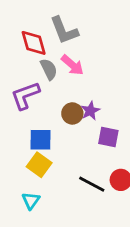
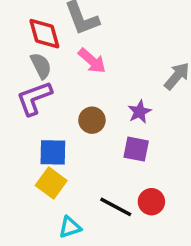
gray semicircle: (49, 69) -> (41, 66), moved
purple star: (90, 111) -> (140, 112), moved
cyan triangle: (31, 201) -> (70, 227), moved, turned 36

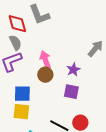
pink arrow: (92, 61) -> (45, 60), moved, turned -150
yellow square: (51, 183) -> (21, 112), turned -30

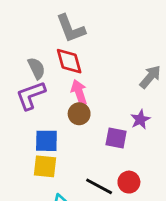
red diamond: (17, 24) -> (69, 61), moved
purple star: (73, 70) -> (140, 119), moved

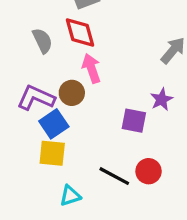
purple L-shape: (31, 95) -> (36, 98), moved, turned 44
brown circle: (79, 114) -> (72, 93), moved
blue square: (46, 141) -> (54, 124), turned -35

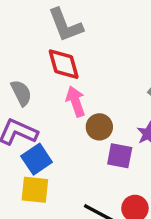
gray semicircle: (42, 41) -> (21, 93), moved
brown circle: (72, 93) -> (99, 127), moved

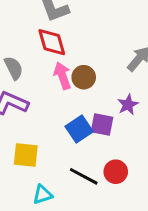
brown circle: (99, 127) -> (84, 77), moved
blue square: (37, 159) -> (79, 129), moved

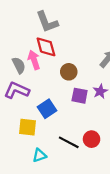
pink arrow: (62, 76) -> (34, 60), moved
purple square: (102, 124) -> (80, 96), moved
blue square: (79, 129) -> (47, 109), moved

